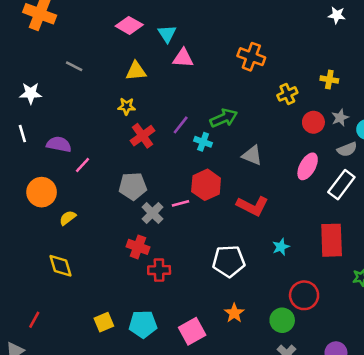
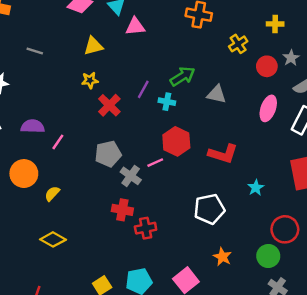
gray triangle: (252, 155) -> (217, 94), moved
yellow diamond: (61, 266) -> (53, 239), turned -35

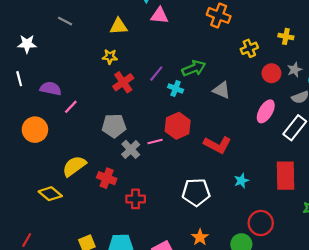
yellow semicircle: (52, 194) -> (74, 166), moved, size x1.6
red cross: (122, 210) -> (107, 178), moved

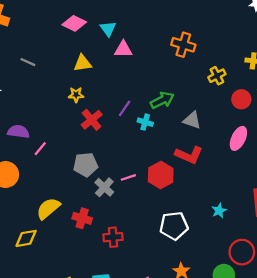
red hexagon: (178, 126) -> (161, 175), moved
red L-shape: (217, 145) -> (189, 155), moved
yellow diamond: (50, 194) -> (26, 238), turned -45

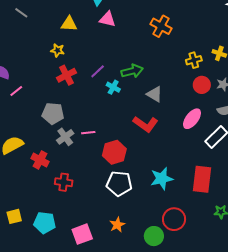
yellow cross: (217, 76) -> (194, 60), moved
red hexagon: (161, 175) -> (114, 152), moved
cyan star: (219, 211) -> (162, 179), size x1.6

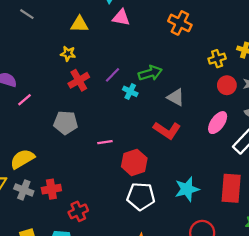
gray cross: (65, 137) -> (24, 190), moved, turned -30
red cross: (40, 160) -> (51, 189), moved, turned -36
red cross: (64, 182) -> (78, 211), moved, turned -30

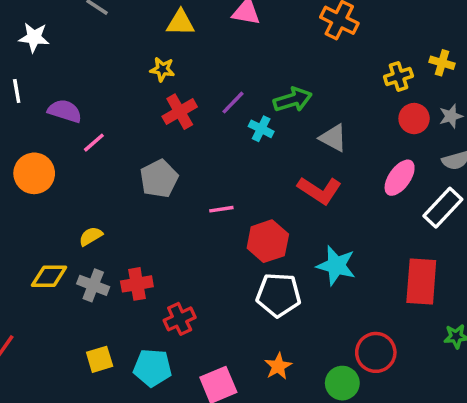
gray pentagon: (66, 123) -> (159, 179), turned -30
yellow semicircle: (22, 159) -> (91, 236), size x0.6
cyan star: (187, 189) -> (336, 266), moved, turned 30

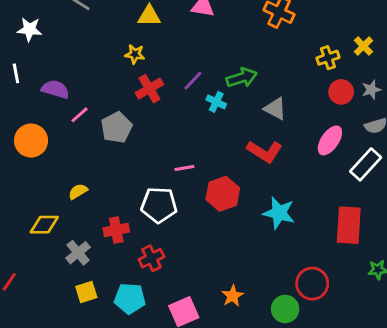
yellow cross: (442, 63) -> (363, 46), turned 30
gray pentagon: (159, 179) -> (116, 128), moved
gray cross: (93, 285) -> (78, 253), moved, turned 30
white pentagon: (278, 295) -> (159, 205), moved

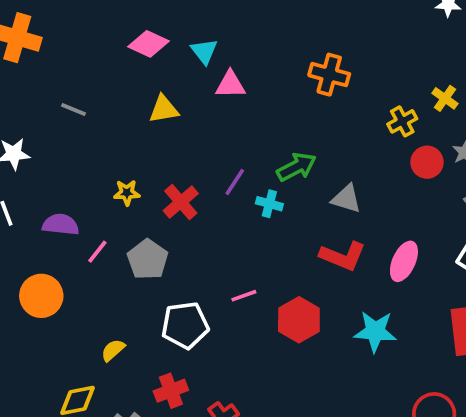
yellow star: (135, 54) -> (127, 193), moved
pink ellipse: (330, 140) -> (404, 261), moved
white pentagon: (159, 205) -> (185, 325), moved

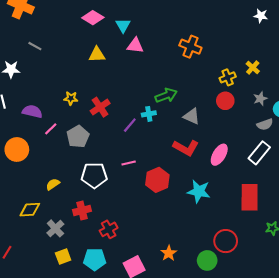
gray line: (73, 110) -> (35, 46), moved
red circle: (427, 162) -> (225, 101), moved
purple line: (235, 182) -> (130, 125), moved
cyan cross: (269, 204) -> (149, 114), turned -32

